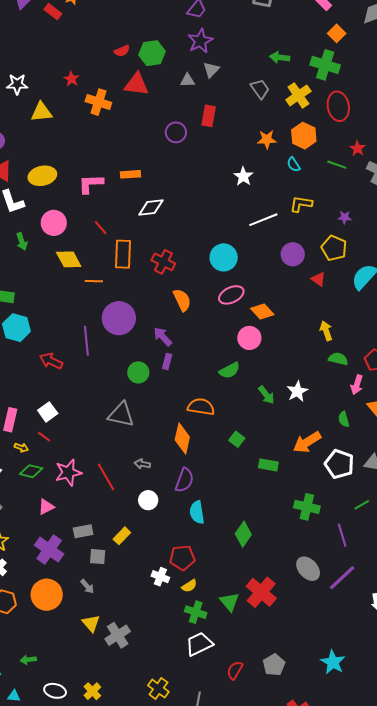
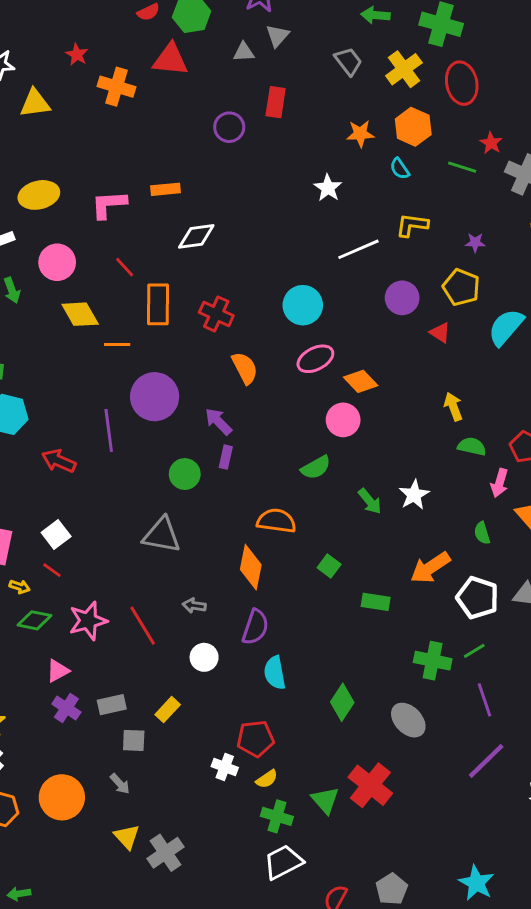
green line: (362, 505) -> (474, 651), moved
purple cross: (49, 550) -> (66, 708), moved, size x0.7
gray ellipse: (308, 569) -> (408, 720), moved
green arrow: (28, 660) -> (19, 894), moved

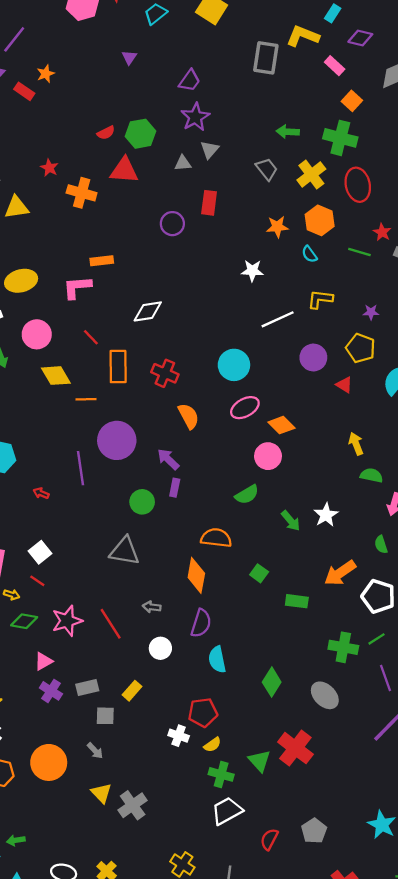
white star: (328, 188) -> (252, 271), turned -30
orange rectangle: (166, 189) -> (102, 261), moved
red arrow: (59, 461) -> (41, 493), size x0.6

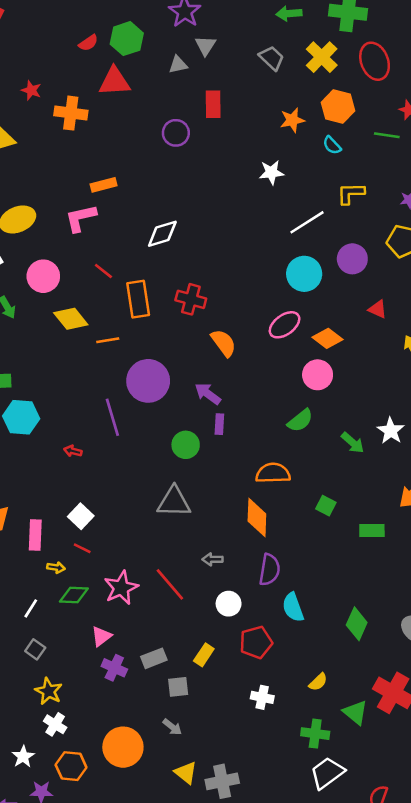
cyan circle: (234, 365) -> (304, 274), moved
red triangle: (344, 385) -> (378, 309), moved
red pentagon: (203, 713) -> (256, 642), moved
yellow semicircle: (212, 745) -> (318, 682), moved
gray cross: (133, 805) -> (222, 781), turned 32

